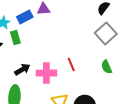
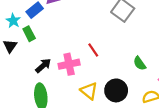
green semicircle: (107, 67) -> (140, 63), moved

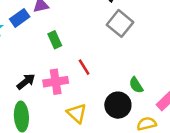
green rectangle: (29, 34) -> (55, 40), moved
black circle: (116, 90) -> (118, 105), moved

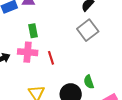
pink cross: (56, 82) -> (28, 52), moved

